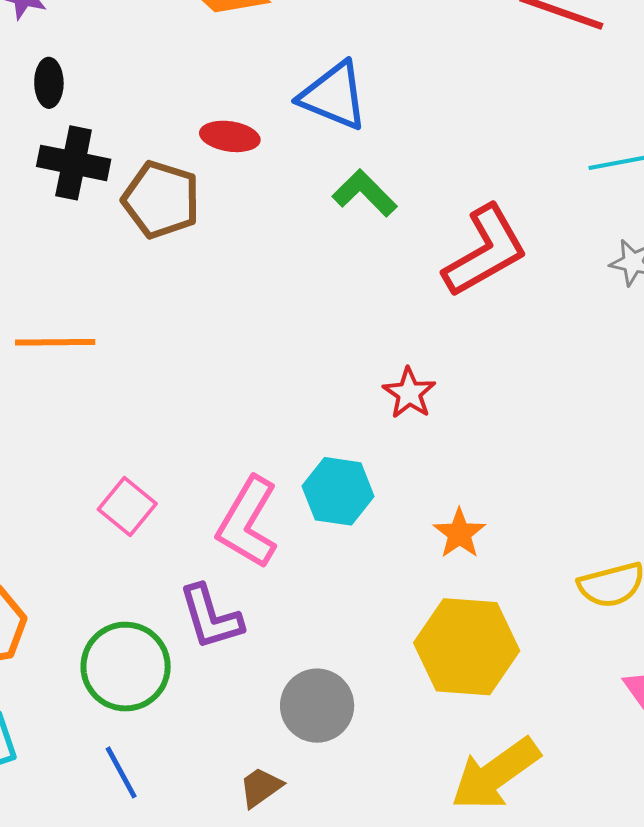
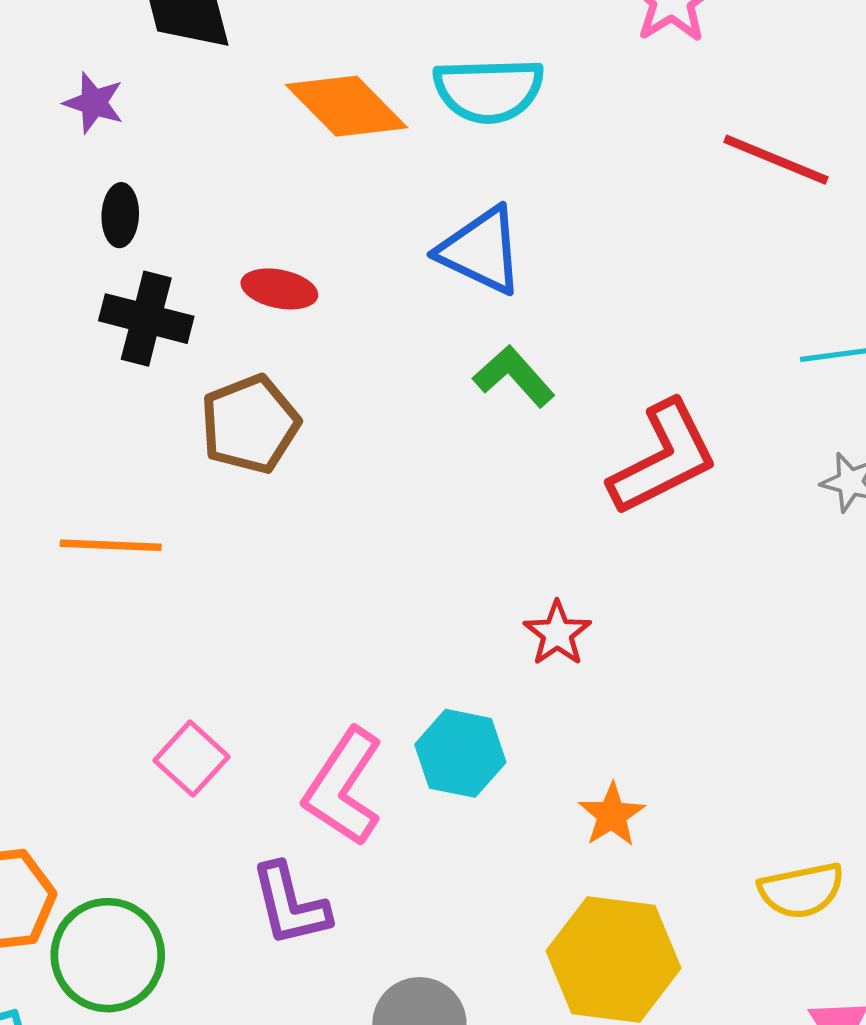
red ellipse: (230, 136) -> (279, 289), moved
brown pentagon: (161, 200) -> (250, 424), moved, turned 30
green circle: (126, 667) -> (108, 955), moved

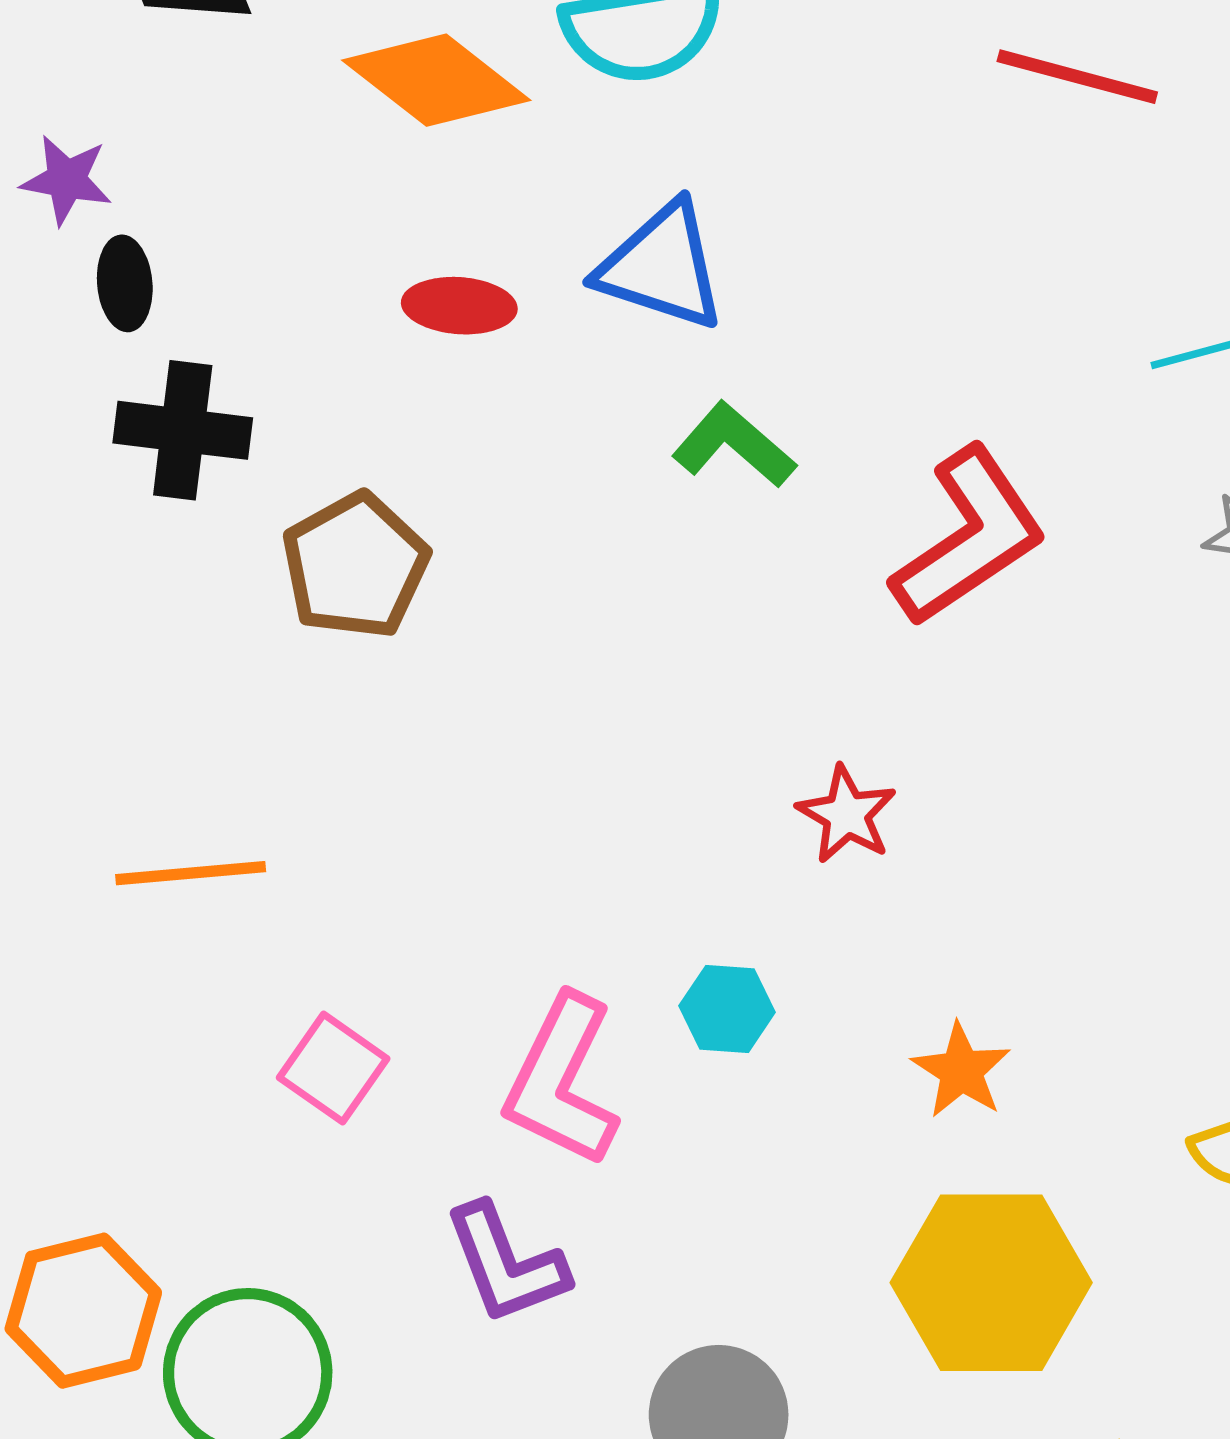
purple star: (94, 103) -> (66, 180), moved
red ellipse: (279, 289) -> (459, 306), moved
orange line: (111, 545) -> (191, 873), moved
cyan hexagon: (460, 753) -> (727, 1009), size x0.7

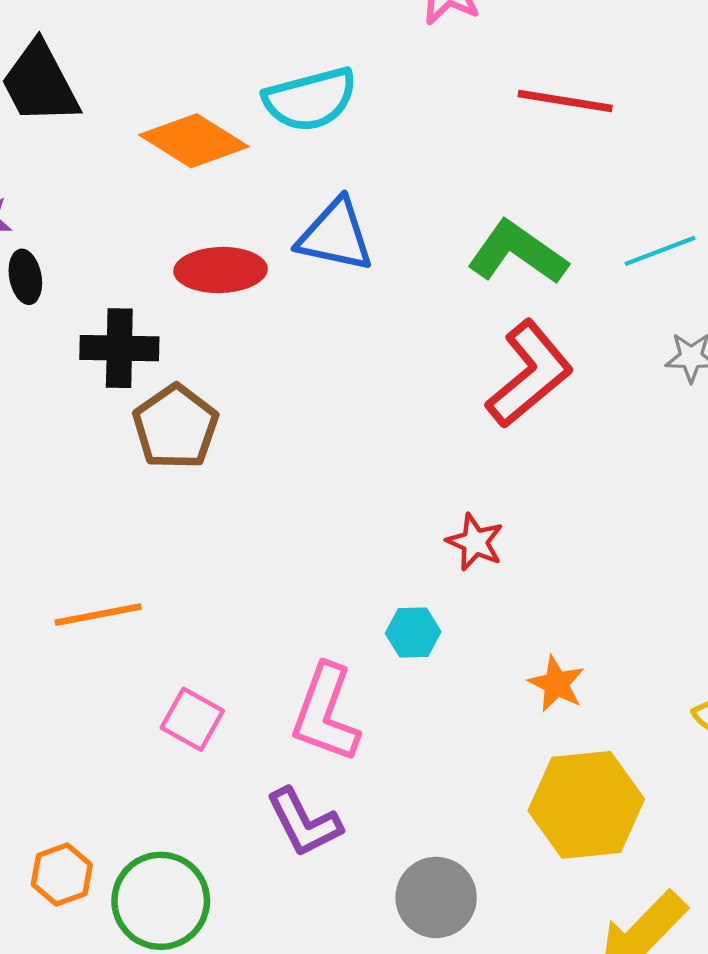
red ellipse: (459, 306) -> (221, 270), size x1.4
black cross: (183, 430) -> (119, 348), moved
green L-shape: (734, 445) -> (517, 253), moved, size x1.4
cyan hexagon: (727, 1009) -> (413, 633), moved
orange hexagon: (83, 1311) -> (62, 874), size x0.7

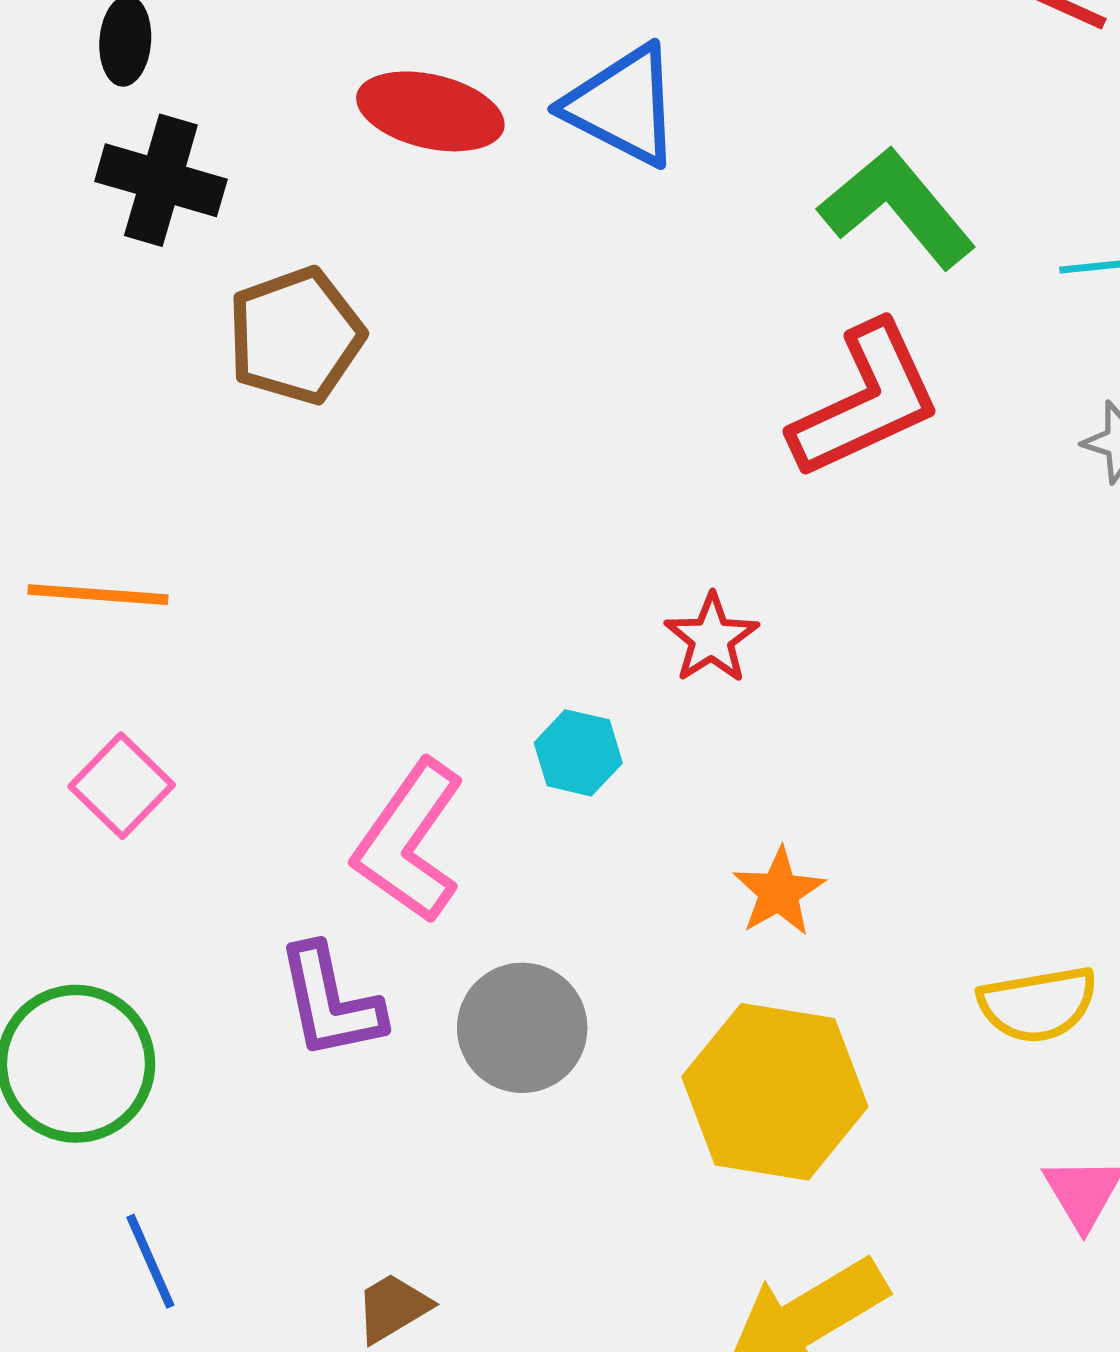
black cross: (119, 348) -> (161, 180), moved
pink square: (192, 719) -> (122, 786), moved
gray circle: (436, 897) -> (522, 1028), moved

